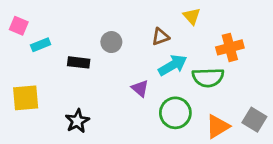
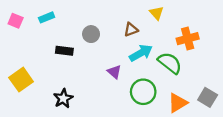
cyan rectangle: (41, 45) -> (47, 17), moved
green semicircle: (208, 77) -> (170, 63), turned -140
yellow square: (26, 98) -> (21, 80), turned -30

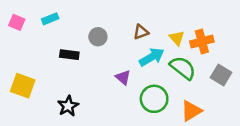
yellow triangle: (156, 13) -> (177, 38), moved
yellow square: (21, 80) -> (23, 86), turned -35
gray square: (208, 97) -> (221, 75), moved

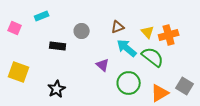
pink square: (17, 22) -> (15, 28), moved
cyan arrow: (152, 57) -> (127, 48), turned -110
gray square: (221, 75) -> (185, 86), moved

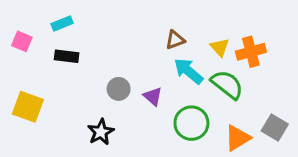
gray circle: (82, 31) -> (119, 89), moved
black rectangle: (58, 46) -> (67, 56), moved
black star: (57, 89) -> (101, 132), moved

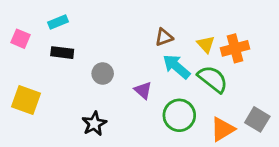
gray circle: (119, 89) -> (103, 74), moved

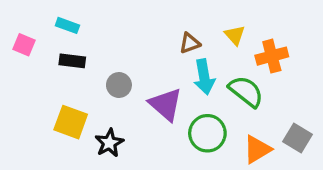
cyan rectangle: (58, 22) -> (67, 25), turned 42
yellow triangle: (206, 44) -> (235, 35), moved
cyan arrow: (176, 67) -> (204, 77), turned -140
purple triangle: (143, 90) -> (166, 104), size x1.6
yellow square: (26, 100) -> (71, 122), moved

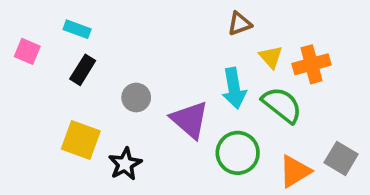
yellow triangle: (235, 35) -> (271, 57), moved
brown triangle: (190, 43) -> (240, 24), moved
black rectangle: (72, 61) -> (83, 70), turned -65

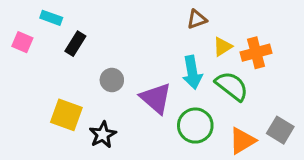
cyan rectangle: (77, 29) -> (51, 18), moved
yellow triangle: (271, 57) -> (223, 47), turned 40
black rectangle: (83, 70) -> (75, 44), moved

